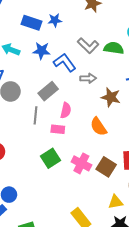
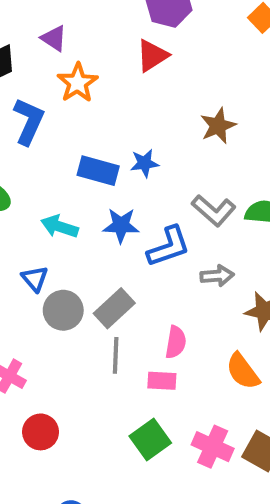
blue L-shape: (65, 62) -> (169, 247), turned 110
gray rectangle: (48, 91) -> (114, 308), moved

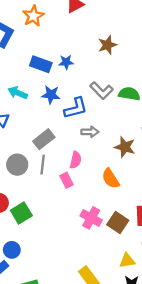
gray arrow: (217, 276) -> (90, 132), moved
gray circle: (63, 310) -> (17, 165), moved
pink rectangle: (162, 381) -> (66, 180), turned 56
green square: (150, 440) -> (21, 213), moved

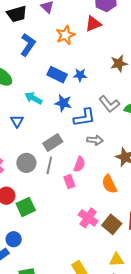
orange star: (33, 16) -> (66, 35), moved

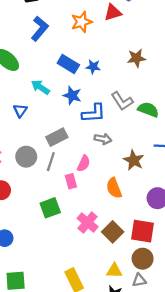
green square: (26, 207) -> (50, 208), moved

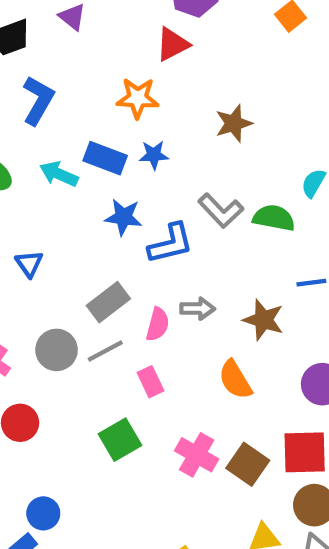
orange star: (81, 22) -> (138, 98), moved, turned 30
cyan arrow: (40, 87) -> (59, 174), moved
gray arrow: (103, 139) -> (198, 309), moved
gray line: (51, 162) -> (105, 351), turned 54
pink semicircle: (84, 163) -> (158, 324), moved

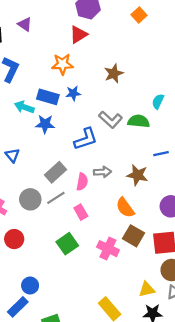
blue star: (123, 217) -> (45, 124), moved
brown square: (248, 464) -> (134, 236), moved

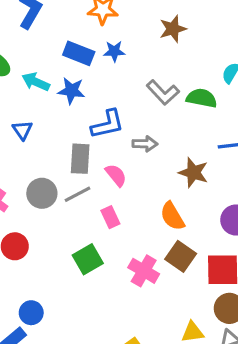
cyan arrow: (24, 107) -> (36, 82), moved
blue L-shape: (86, 139) -> (108, 124), moved
gray rectangle: (55, 172) -> (80, 159), turned -50
gray arrow: (102, 172) -> (145, 144), moved
pink semicircle: (82, 182) -> (116, 175), turned -54

